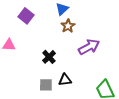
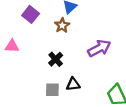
brown star: (68, 26) -> (62, 25), moved

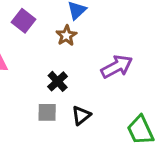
black triangle: (73, 84) -> (81, 115), turned -32
gray square: (52, 90) -> (47, 112), moved

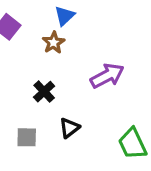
gray square: (47, 112) -> (27, 137), moved

